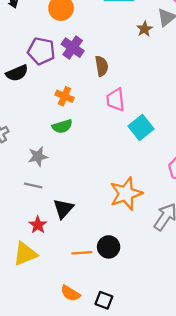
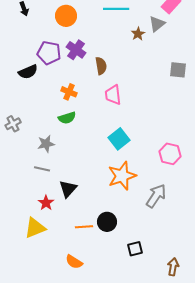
cyan square: (141, 128) -> (119, 139), moved
black square: (104, 300) -> (135, 249), moved, turned -35

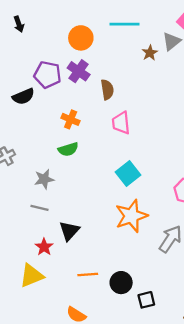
orange circle: (66, 16) -> (81, 38), moved
black circle: (107, 222) -> (121, 283), moved

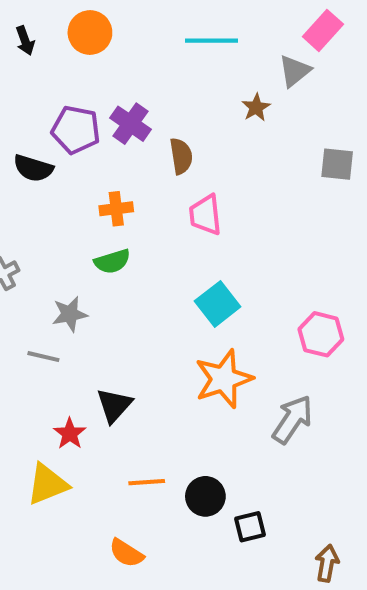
orange circle: (81, 38) -> (90, 33), moved
brown star: (150, 53) -> (256, 107), moved
black semicircle: (23, 96) -> (33, 168), turned 40
orange cross: (71, 119) -> (116, 209), turned -30
gray line: (40, 208) -> (43, 357), moved

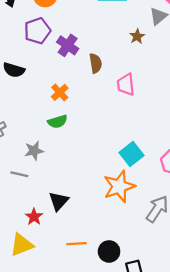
purple pentagon: (76, 130) -> (37, 31), moved, turned -30
orange cross: (116, 209) -> (60, 92), turned -36
pink trapezoid: (205, 215) -> (126, 85), moved
cyan square: (218, 304) -> (131, 154), moved

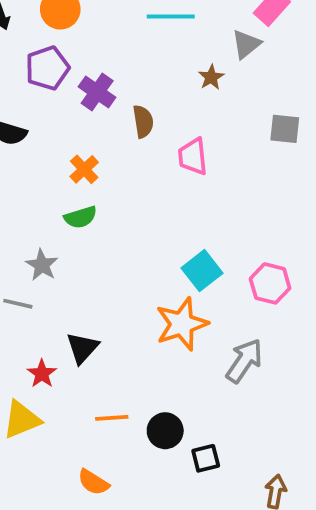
gray star: (34, 151) -> (42, 265), turned -30

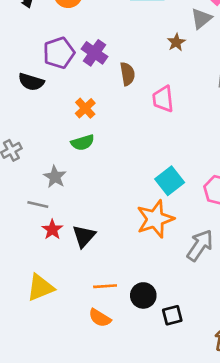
purple pentagon: (47, 68) -> (59, 53), moved
red star: (42, 374) -> (52, 230), moved
orange semicircle: (93, 482) -> (100, 318), moved

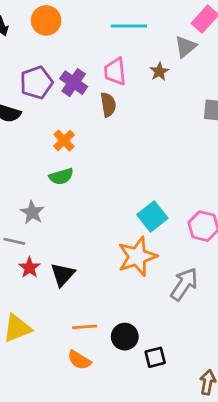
pink trapezoid: (163, 99) -> (115, 72), moved

